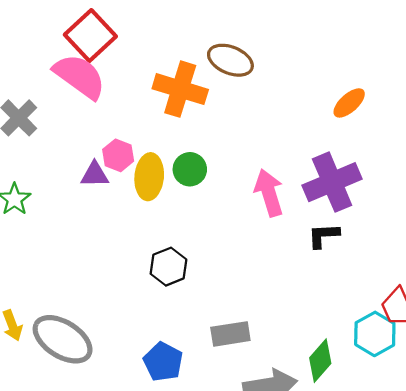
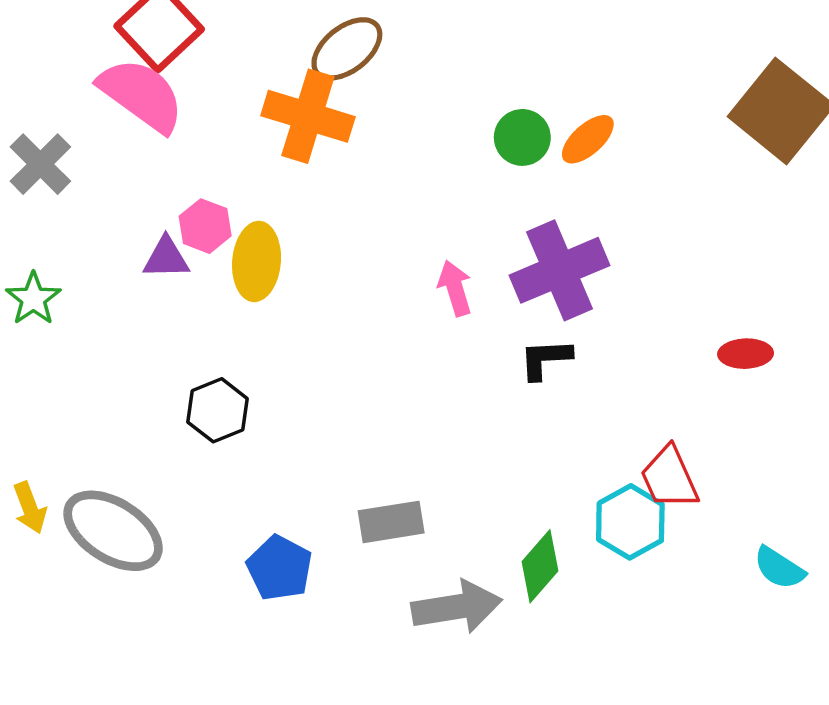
brown ellipse: (230, 60) -> (347, 49), moved, turned -60
green circle: (190, 169) -> (522, 137), moved
pink arrow: (269, 193) -> (455, 288), size x0.7
black hexagon: (168, 267) -> (218, 410), moved

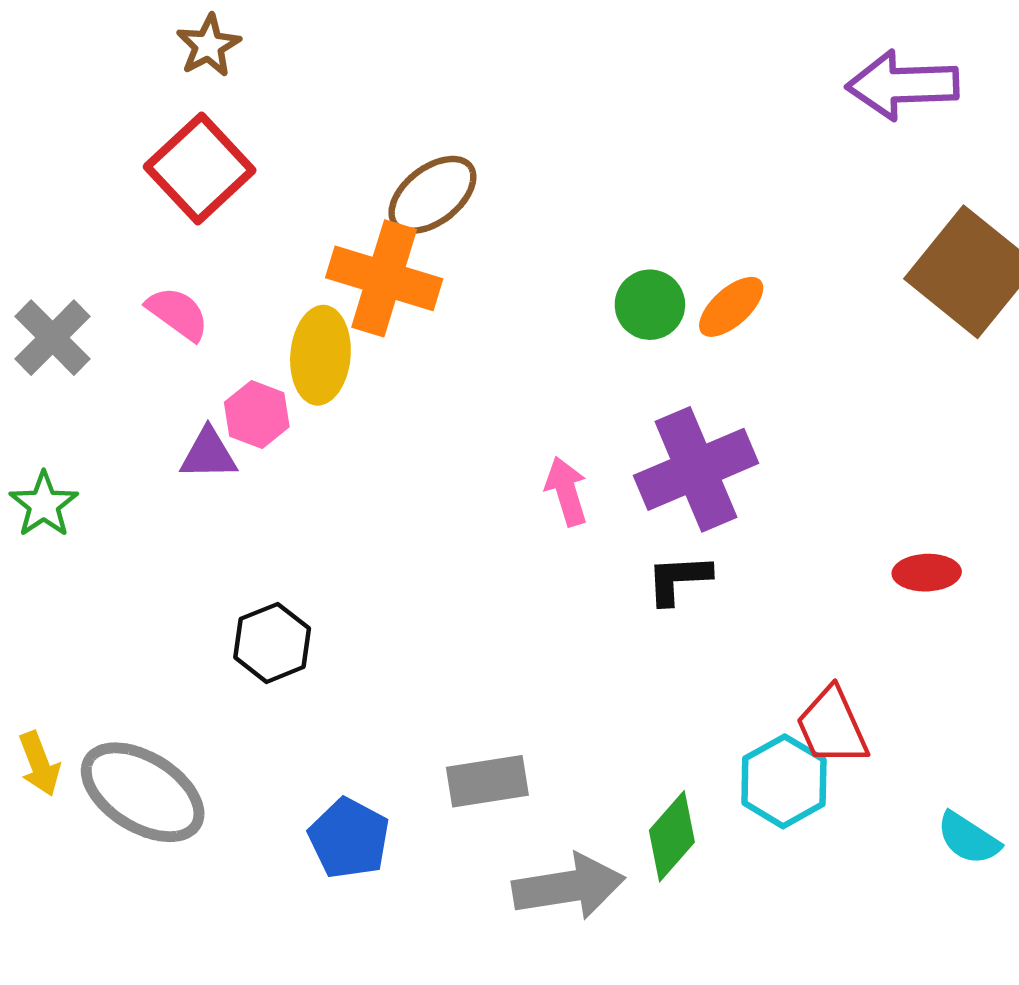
pink semicircle: (141, 95) -> (178, 313), moved, size x0.6
yellow ellipse: (257, 261) -> (320, 355), moved

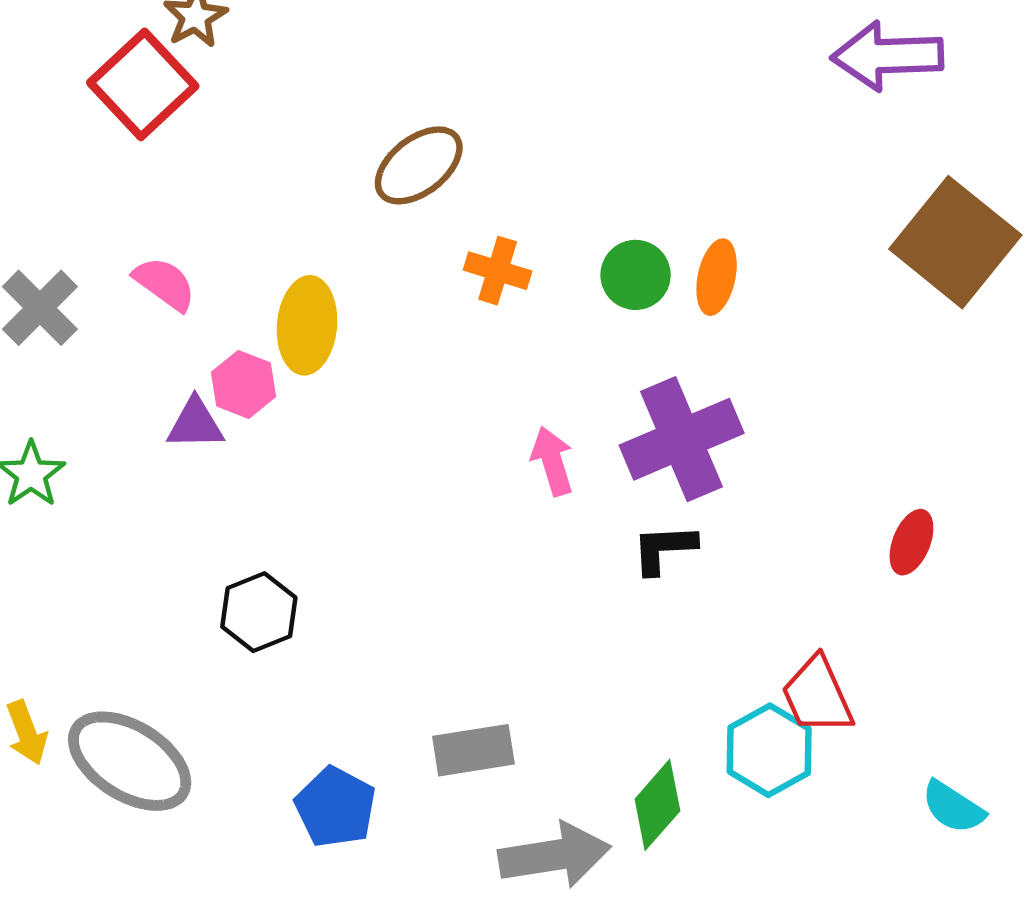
red square: (200, 169) -> (143, 84), moved
orange cross: (384, 278) -> (498, 271), moved, size x0.6
orange ellipse: (731, 307) -> (717, 277), turned -36
red ellipse: (927, 573) -> (911, 542), turned -66

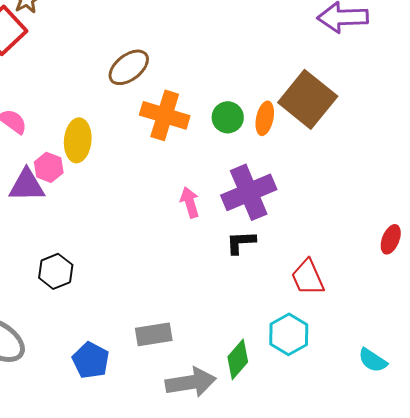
brown square: (955, 242) -> (308, 99), moved
orange cross: (498, 271) -> (165, 115), size x1.6
purple triangle: (195, 424) -> (27, 185), size x1.4
red ellipse: (911, 542) -> (391, 239), moved
red trapezoid: (817, 695) -> (308, 277), moved

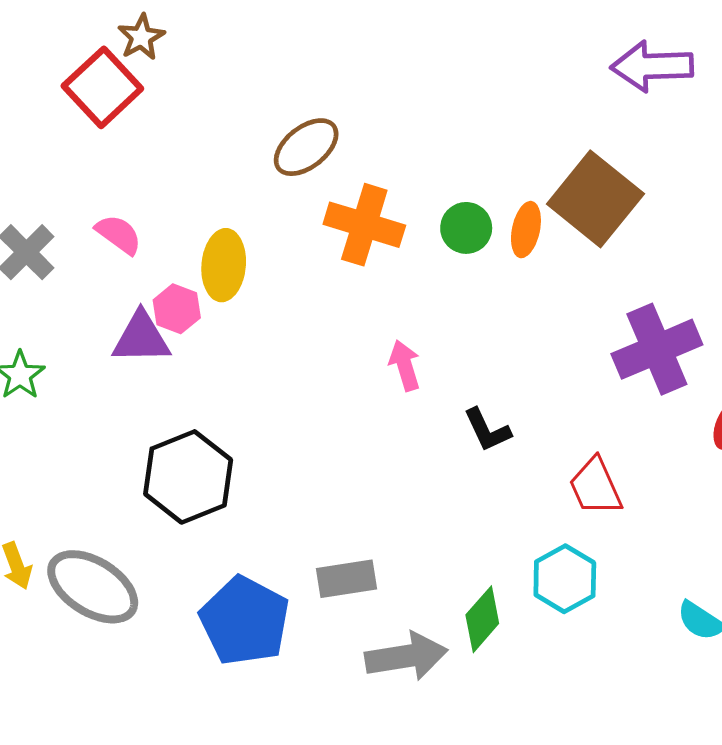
purple cross: (249, 192) -> (657, 349), moved
black L-shape: (241, 242) -> (487, 430), turned -112
black hexagon: (56, 271) -> (188, 477), size x1.6
blue pentagon: (91, 360) -> (245, 621), size x1.5

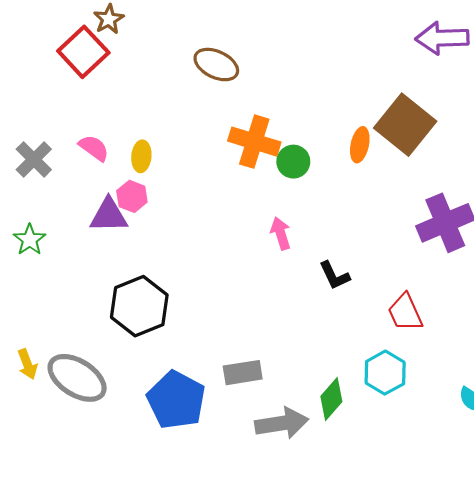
brown ellipse: (306, 147) -> (216, 65), moved, turned 63
green circle: (466, 228) -> (293, 162), moved
yellow ellipse: (224, 265) -> (141, 156), moved, size x0.7

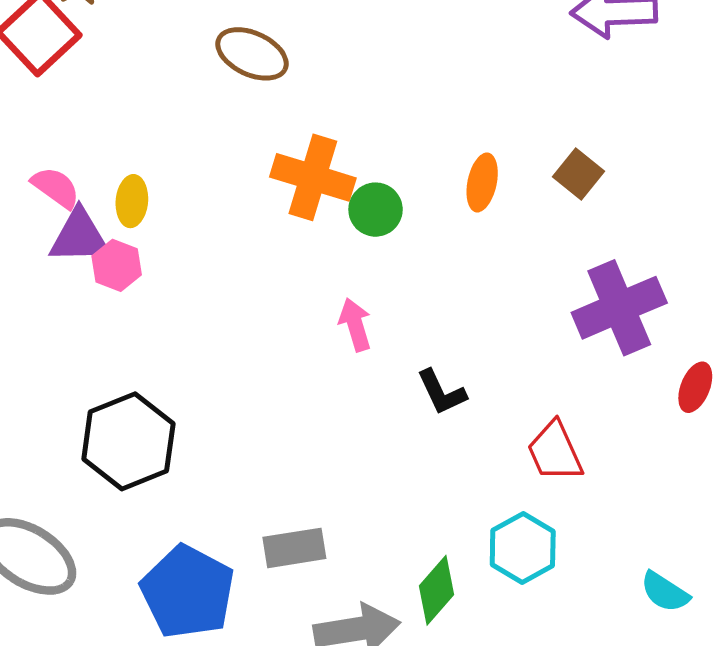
brown square: (405, 125) -> (579, 174), moved, size x0.5
purple triangle: (109, 215) -> (79, 237), moved

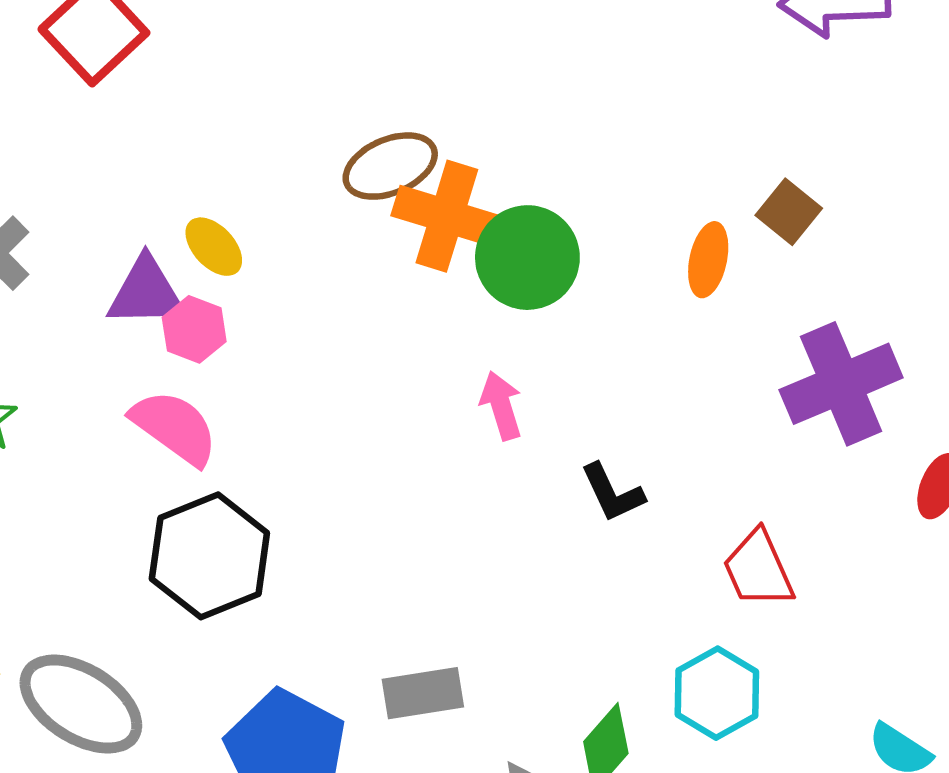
brown ellipse: (252, 54) -> (390, 166), moved, turned -48
orange ellipse: (482, 182) -> (708, 260), moved
pink semicircle: (56, 188) -> (175, 427), moved, size x1.4
yellow ellipse: (132, 201) -> (214, 247), turned -48
green circle: (376, 210) -> (527, 258), size x1.5

